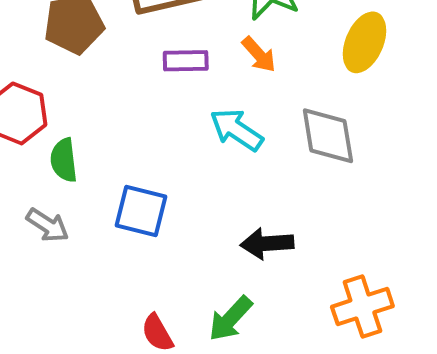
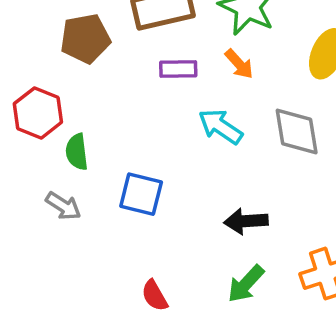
green arrow: (230, 319) -> (246, 284), moved

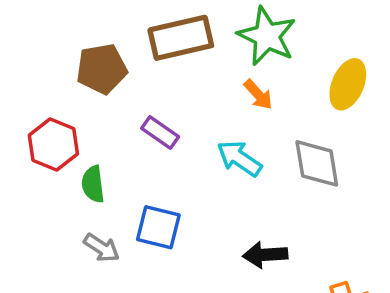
purple rectangle: (178, 69) -> (160, 133), moved, turned 36
gray arrow: (63, 206) -> (102, 248), moved

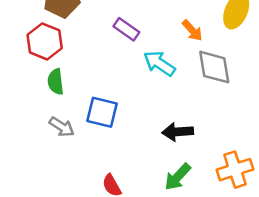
orange arrow: (258, 95) -> (192, 30), moved
purple rectangle: (160, 133) -> (126, 29), moved
red hexagon: (53, 145) -> (45, 41), moved

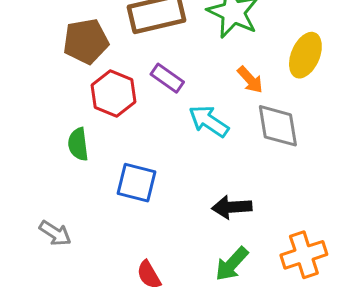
red hexagon: (45, 41) -> (113, 94), moved
gray arrow: (62, 127) -> (55, 233), moved

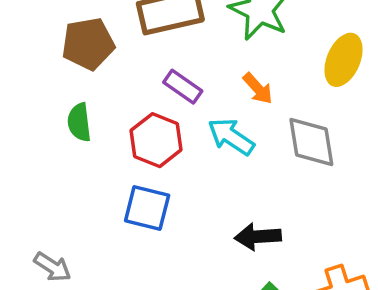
orange arrow: (250, 80) -> (258, 88), moved
red hexagon: (113, 94) -> (156, 140), moved
green semicircle: (78, 144) -> (79, 122), moved

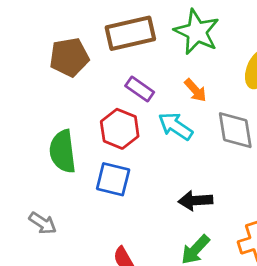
green semicircle: (79, 122) -> (63, 151), moved, size x1.5

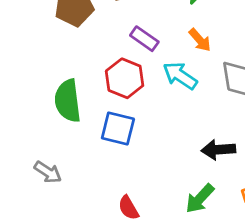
black arrow: (195, 201) -> (218, 150), moved

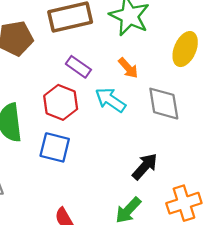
black arrow: (218, 150) -> (145, 166), turned 136

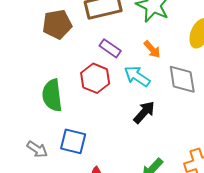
blue square: (55, 147) -> (73, 141), moved
black arrow: (145, 166) -> (144, 112), moved

